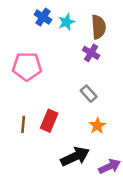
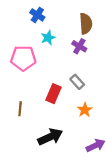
cyan star: (66, 22) -> (48, 38), moved
red rectangle: (49, 121) -> (53, 94), moved
black arrow: (75, 157) -> (50, 137), moved

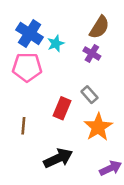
blue cross: (37, 15) -> (30, 34), moved, size x1.5
brown semicircle: (86, 24) -> (99, 27), turned 36
orange star: (85, 110) -> (98, 127), size x1.6

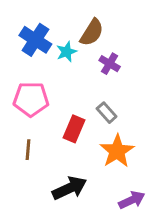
brown semicircle: (99, 27) -> (92, 32), moved
pink pentagon: (27, 67) -> (31, 99), moved

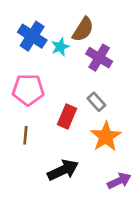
purple cross: (110, 64) -> (99, 58), size x1.4

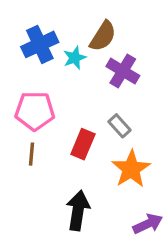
blue cross: (32, 36) -> (40, 44), turned 32
brown line: (25, 135) -> (31, 154), moved
black arrow: (63, 170) -> (78, 211), turned -56

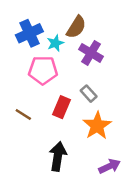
pink pentagon: (35, 111) -> (43, 70), moved
brown line: (31, 154) -> (23, 115), turned -63

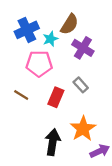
brown line: (23, 115) -> (21, 95), moved
orange star: (97, 126) -> (83, 129), moved

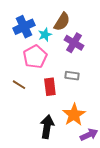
pink pentagon: (39, 64) -> (35, 57), turned -30
gray rectangle: (81, 85) -> (72, 76), turned -40
red rectangle: (56, 97) -> (50, 87), turned -30

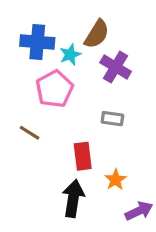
blue cross: (24, 27) -> (37, 42), turned 30
red rectangle: (50, 87) -> (83, 156), moved
orange star: (74, 115) -> (116, 180), size x0.6

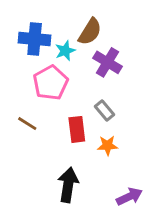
gray rectangle: (112, 119) -> (105, 110), turned 42
red rectangle: (83, 156) -> (77, 129), moved
orange star: (116, 180) -> (107, 145), moved, turned 30

